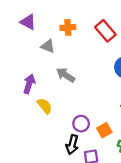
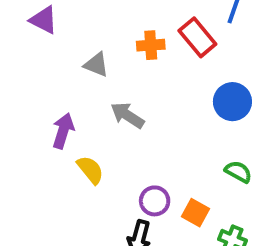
purple triangle: (28, 22) -> (44, 20), moved
orange cross: (68, 27) -> (151, 45), moved
orange square: (104, 130) -> (195, 213), turned -32

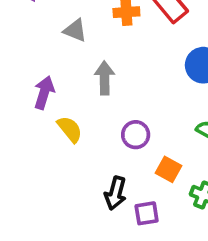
gray arrow: (127, 115) -> (104, 78), turned 56
purple circle: (155, 201) -> (136, 135), moved

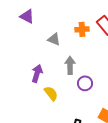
purple circle: (136, 135) -> (85, 83), moved

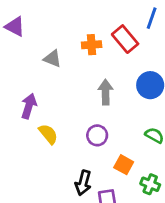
gray arrow: (70, 65) -> (106, 92), moved
purple circle: (85, 83) -> (97, 135), moved

